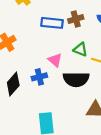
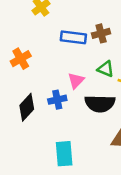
pink triangle: (55, 60) -> (76, 81), turned 32

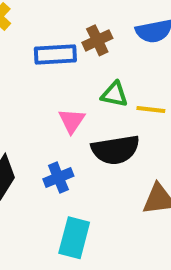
blue cross: (57, 100) -> (58, 178), moved
cyan rectangle: (64, 154) -> (74, 238), turned 30

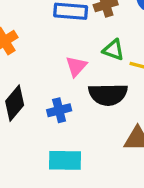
cyan rectangle: (74, 238) -> (65, 160), turned 68

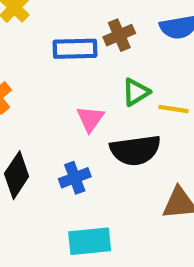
green triangle: (113, 50) -> (136, 92), turned -45

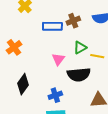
blue cross: (75, 178) -> (55, 95), moved

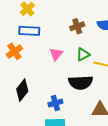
blue rectangle: (52, 26) -> (29, 31), moved
pink triangle: (58, 59) -> (56, 54), moved

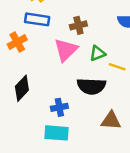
brown cross: (77, 26) -> (78, 25), moved
pink triangle: (56, 54) -> (66, 50), size x1.5

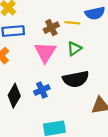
yellow line: (117, 67) -> (72, 23), moved
blue cross: (59, 107) -> (42, 90), moved

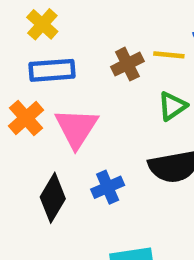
pink triangle: (45, 52) -> (76, 128), moved

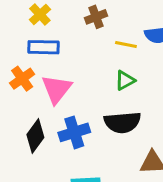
brown cross: (127, 64) -> (96, 17), moved
blue cross: (108, 187) -> (74, 132), size x1.4

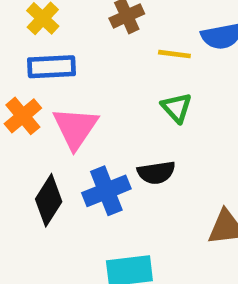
green triangle: (125, 80) -> (177, 108), turned -40
black semicircle: (122, 122) -> (156, 173), moved, size x0.7

